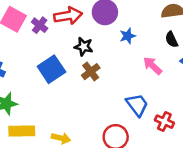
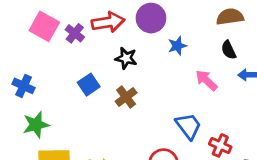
blue square: (51, 69) -> (89, 85), size x0.7
brown cross: (91, 72) -> (126, 97), moved

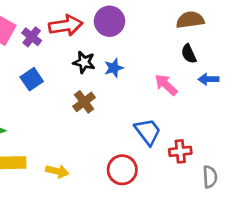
blue star: (177, 46) -> (114, 68), moved
blue square: (89, 85) -> (32, 79), moved
red cross: (220, 145) -> (180, 151), turned -30

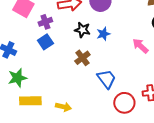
purple cross: (32, 37) -> (45, 22), moved, turned 32
blue trapezoid: (148, 132) -> (106, 79), moved
red circle: (122, 170) -> (124, 103), moved

